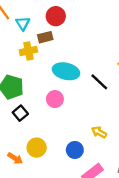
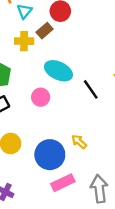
brown rectangle: (45, 37) -> (45, 31), turned -40
blue circle: (75, 150) -> (50, 155), size x1.6

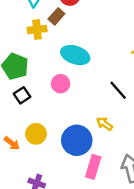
black line: (91, 89) -> (118, 90), moved
pink rectangle: (63, 183) -> (93, 167), turned -40

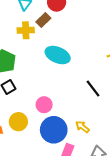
pink circle: (61, 84) -> (44, 105), moved
yellow arrow: (105, 124) -> (82, 127), moved

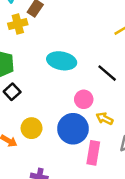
cyan ellipse: (58, 55) -> (62, 61), moved
pink circle: (44, 105) -> (84, 99), moved

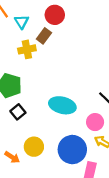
cyan ellipse: (62, 61) -> (62, 105), moved
pink circle: (84, 99) -> (95, 122), moved

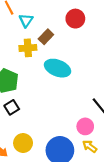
red circle: (55, 15) -> (75, 19), moved
cyan ellipse: (62, 105) -> (58, 68), moved

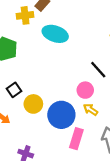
black square: (12, 107) -> (14, 90), moved
yellow circle: (23, 143) -> (33, 104), moved

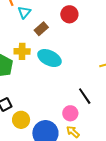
yellow cross: (25, 15) -> (22, 51), moved

